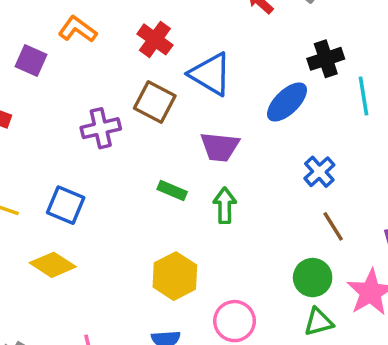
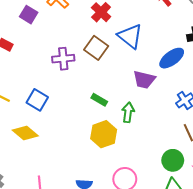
purple trapezoid: (220, 147) -> (144, 80), moved
yellow hexagon: (175, 276) -> (104, 134), moved

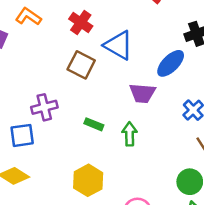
purple cross: (63, 59) -> (44, 107), moved
blue square: (37, 100) -> (22, 135), turned -30
yellow hexagon: (104, 134) -> (88, 180), moved

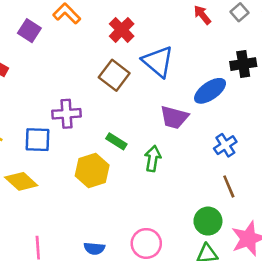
yellow hexagon: (88, 180) -> (92, 170), moved

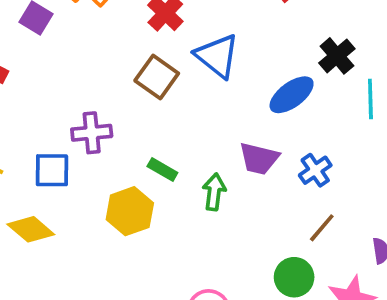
black cross: (243, 64) -> (337, 56), turned -30
purple trapezoid: (174, 117) -> (259, 159), moved
brown line: (229, 186) -> (322, 228), turned 65

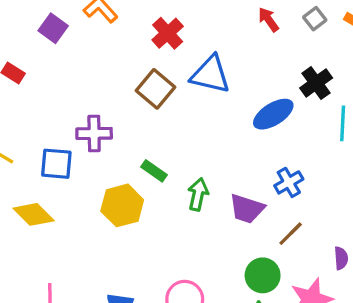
blue triangle: (217, 56) -> (210, 75), turned -30
purple trapezoid: (259, 159) -> (247, 209), moved

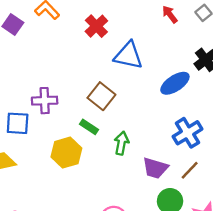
brown square: (155, 89) -> (101, 96), moved
blue cross: (289, 182) -> (188, 133), size x1.4
purple trapezoid: (247, 209) -> (155, 168), moved

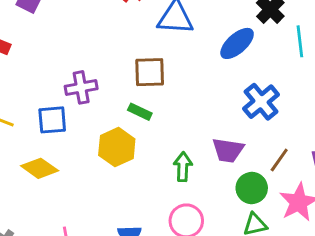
brown square: (101, 96) -> (150, 72), turned -32
green arrow: (121, 143) -> (183, 167), moved
brown line: (190, 170) -> (279, 160), moved

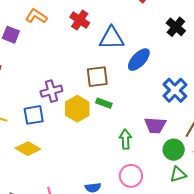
blue ellipse: (237, 43) -> (139, 60), moved
green rectangle: (140, 112) -> (104, 103), moved
yellow hexagon: (117, 147) -> (77, 109), moved

